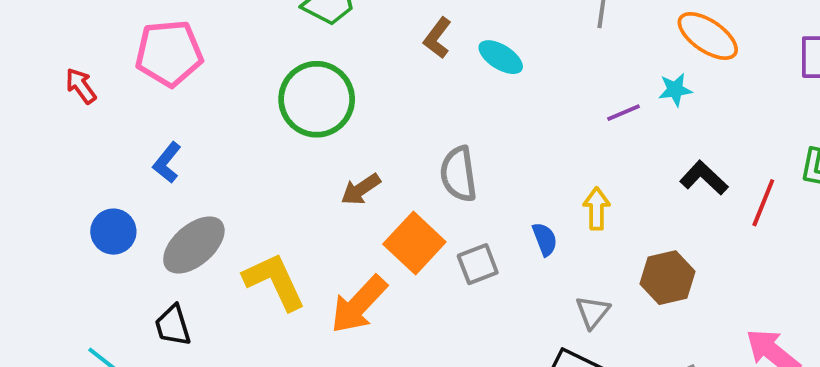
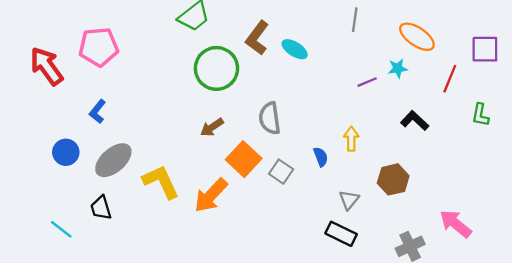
brown L-shape: (437, 38) -> (257, 38), size x1.4
red arrow: (81, 86) -> (47, 66), size x1.8
green circle: (317, 99) -> (216, 68), moved
red line: (763, 203) -> (450, 79), moved
gray square: (478, 264) -> (281, 172), turned -35

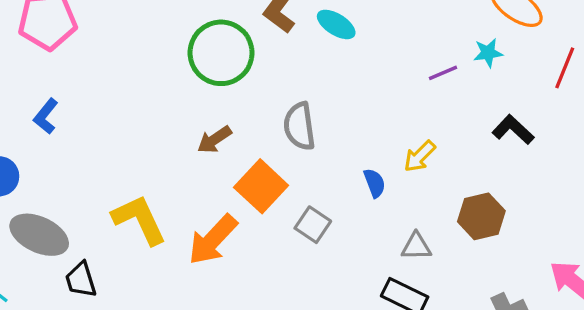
yellow arrow: (351, 139) -> (420, 156), turned -135
gray ellipse: (113, 160) -> (39, 235), moved, turned 66
gray square: (281, 172) -> (313, 225), moved
gray triangle: (349, 200) -> (416, 246), turned 50
black trapezoid: (101, 208) -> (81, 280), moved

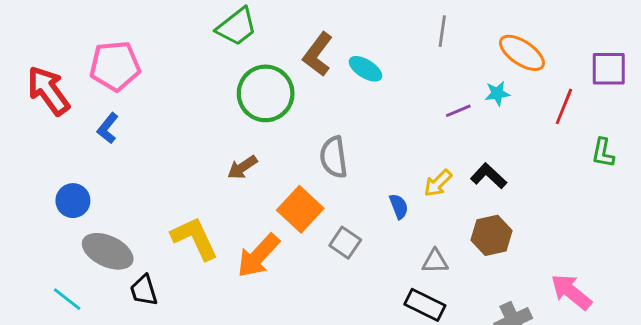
blue L-shape: (46, 116) -> (108, 128), moved
black L-shape: (513, 130) -> (489, 176), moved
brown arrow: (214, 140) -> (242, 167), moved

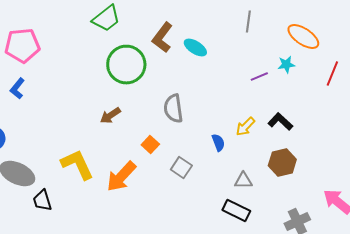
orange square: (300, 209) -> (150, 144), size x0.6

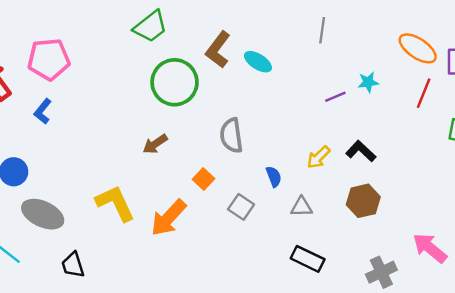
orange ellipse: (303, 36) -> (418, 48), moved
blue semicircle: (218, 142) -> (274, 177), moved
gray triangle: (243, 180) -> (302, 207), moved
black trapezoid: (42, 200) -> (73, 265), moved

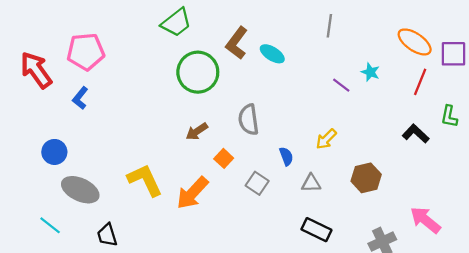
cyan star: (368, 82) -> (370, 72), turned 30
purple line: (335, 97) -> (341, 85), turned 60
brown arrow: (155, 144) -> (197, 131), moved
black L-shape: (361, 151) -> (416, 134), moved

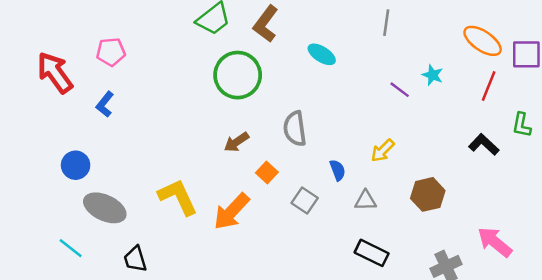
brown L-shape: (237, 43) -> (266, 24), moved
pink pentagon: (86, 52) -> (111, 52), size x0.7

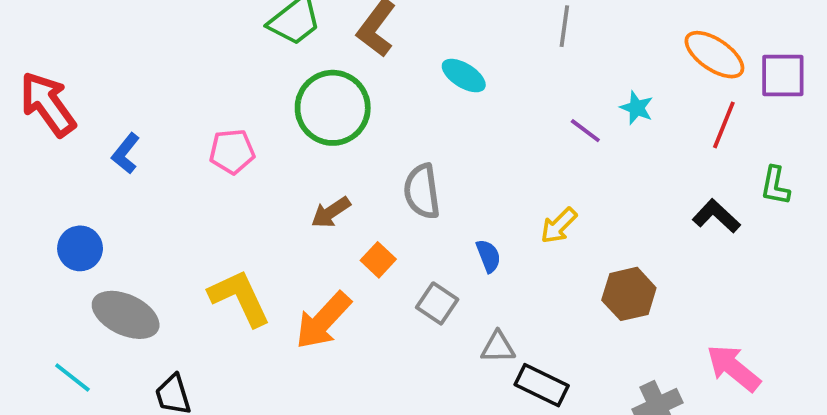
pink pentagon: (111, 52) -> (232, 152), moved
gray triangle: (366, 201) -> (498, 347), moved

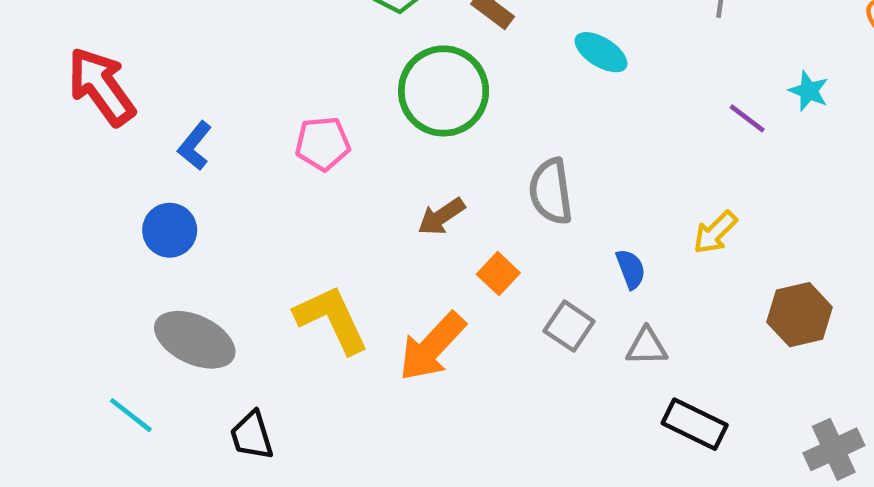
blue circle: (80, 248) -> (170, 230), moved
gray triangle: (498, 347) -> (647, 347), moved

